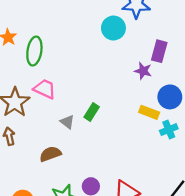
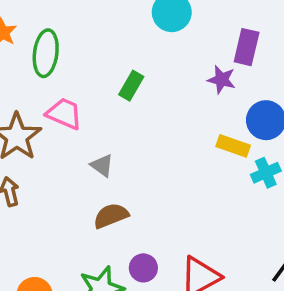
green rectangle: (92, 112) -> (131, 86), moved
brown semicircle: (50, 154) -> (111, 216), moved

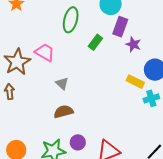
purple rectangle: (247, 47) -> (120, 27), moved
green ellipse: (46, 53) -> (71, 20), moved
green rectangle: (131, 86) -> (95, 42), moved

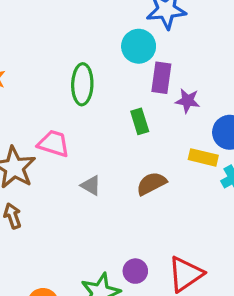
green rectangle: (95, 42) -> (140, 121), moved, turned -42
brown semicircle: (63, 112) -> (151, 184), moved

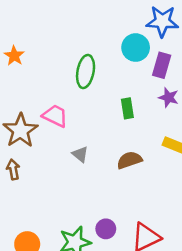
purple rectangle: (161, 78) -> (162, 65), moved

